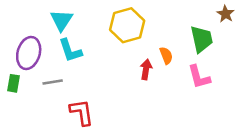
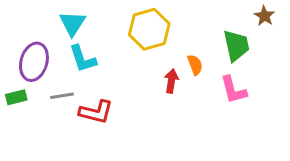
green rectangle: (14, 83) -> (16, 97), turned 66
red L-shape: (82, 112) -> (96, 112), moved, turned 112

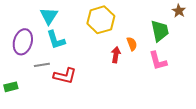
green rectangle: (16, 97) -> (11, 87), moved

